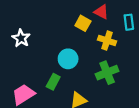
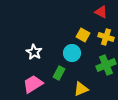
yellow square: (83, 23) -> (83, 35), moved
white star: (21, 38) -> (34, 52), moved

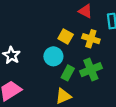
green rectangle: (59, 73) -> (68, 73), moved

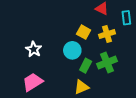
yellow cross: (91, 39) -> (107, 34), turned -35

